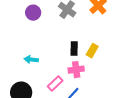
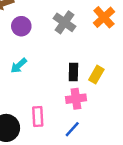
cyan arrow: (31, 60) -> (19, 66), moved, turned -48
pink rectangle: (55, 84) -> (38, 116), moved, turned -49

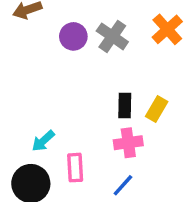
purple circle: (21, 26) -> (73, 36), moved
cyan arrow: (19, 66) -> (43, 141), moved

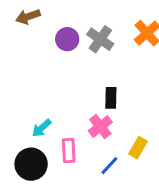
yellow rectangle: (157, 109) -> (138, 148), moved
pink cross: (128, 143) -> (100, 126), moved, turned -30

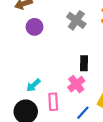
purple circle: (67, 39) -> (35, 27), moved

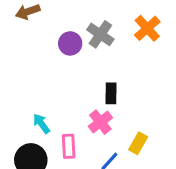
purple circle: (35, 27) -> (70, 43), moved
cyan arrow: (33, 85) -> (41, 124), turned 96

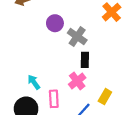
gray cross: (100, 34) -> (77, 37), moved

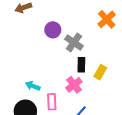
cyan arrow: (34, 82) -> (33, 86), turned -32
yellow rectangle: (105, 97) -> (100, 72), moved

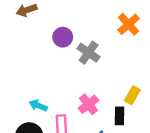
black rectangle: (81, 65) -> (119, 116), moved
yellow rectangle: (100, 72) -> (132, 95), moved

